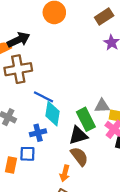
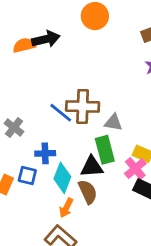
brown cross: (18, 69) -> (83, 106), moved
gray triangle: (102, 106) -> (113, 122), moved
cyan diamond: (52, 114) -> (62, 178), moved

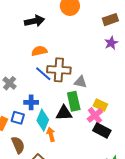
orange semicircle: (24, 45) -> (39, 51), moved
brown semicircle: (88, 192) -> (18, 145), moved
orange arrow: (66, 208) -> (51, 134), moved, turned 136

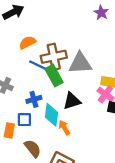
gray triangle: (80, 82) -> (80, 63), size x1.6
green rectangle: (74, 101) -> (54, 76), moved

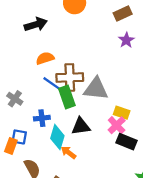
blue square: (24, 120) -> (19, 137), moved
orange arrow: (64, 128) -> (68, 152), turned -32

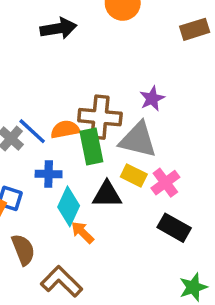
purple star: (126, 40) -> (152, 99), moved
orange semicircle: (45, 58) -> (65, 129), moved
blue line: (52, 84) -> (32, 131), moved
yellow rectangle: (122, 113) -> (134, 175), moved
pink cross: (117, 125) -> (165, 183), moved

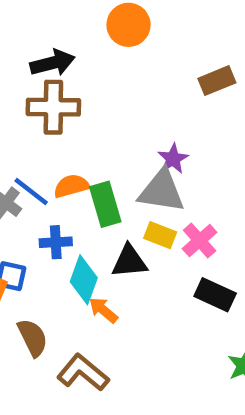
brown rectangle: (195, 29) -> (217, 81), moved
purple star: (152, 99) -> (173, 159), moved
brown cross: (100, 117) -> (53, 107), moved

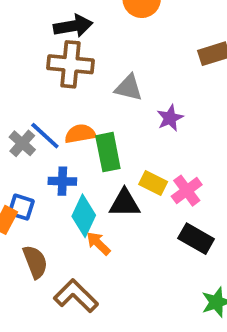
gray triangle: (162, 191) -> (129, 88), moved, size x0.7

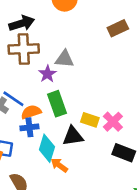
purple star: (170, 118) -> (47, 74), moved
orange semicircle: (80, 134) -> (31, 112), moved

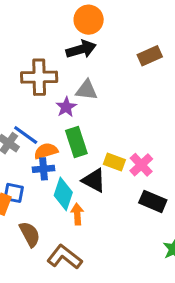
black arrow: (22, 23) -> (81, 49), moved
black triangle: (73, 136) -> (94, 180), turned 35
orange arrow: (59, 165) -> (77, 214), turned 48

